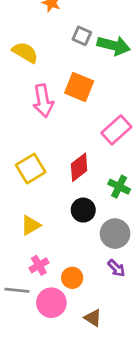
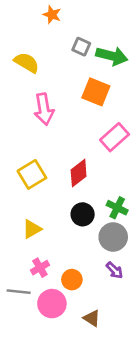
orange square: (79, 87) -> (96, 92), moved
green cross: (119, 187) -> (117, 208), moved

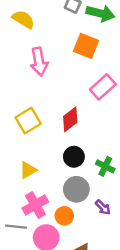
green cross: (117, 208) -> (105, 166), moved
gray circle: (113, 237) -> (76, 189), moved
pink cross: (40, 268) -> (35, 205), size x1.5

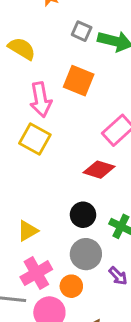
orange square: (86, 46) -> (79, 81), moved
red diamond: (70, 119) -> (99, 170), moved, turned 55
yellow square: (28, 121) -> (35, 139), moved, turned -30

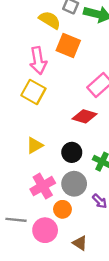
yellow semicircle: (22, 49) -> (50, 20), moved
yellow triangle: (28, 231) -> (35, 145), moved
pink cross: (36, 273) -> (43, 186), moved

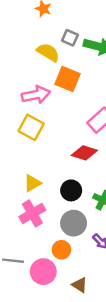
pink arrow: (38, 61) -> (36, 95), turned -92
pink cross: (43, 186) -> (32, 213), moved

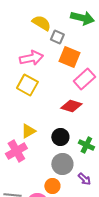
gray square: (70, 38) -> (57, 37), moved
orange square: (68, 79) -> (69, 57), moved
pink cross: (32, 213) -> (16, 151), moved

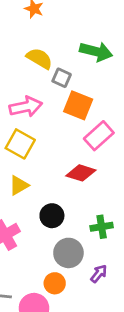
yellow triangle: (28, 131) -> (19, 185), moved
black circle: (60, 137) -> (52, 216), moved
green cross: (86, 145) -> (102, 227), turned -35
purple arrow: (84, 179) -> (99, 274), turned -96

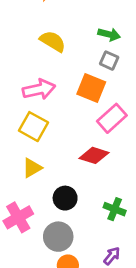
green arrow: (96, 52) -> (109, 34), size x0.7
gray square: (62, 78) -> (109, 61), moved
green cross: (102, 227) -> (115, 209), turned 30
gray circle: (68, 253) -> (58, 237), moved

